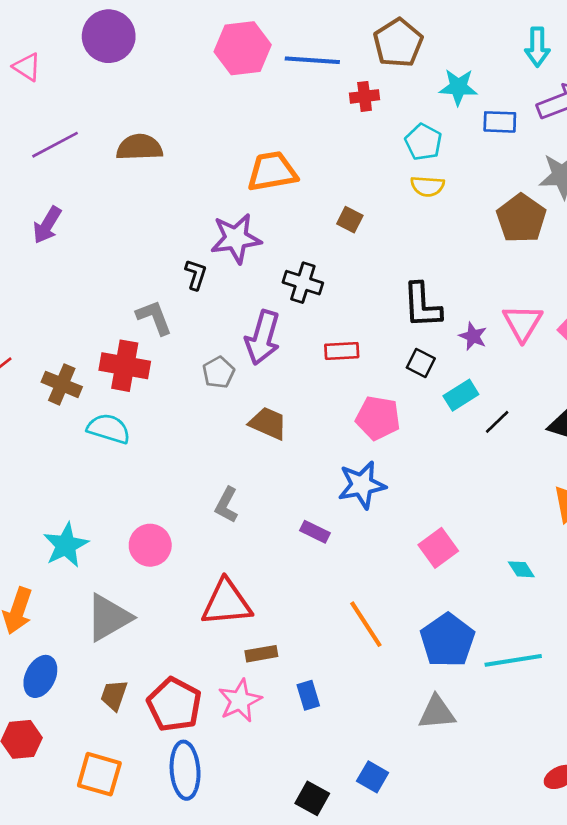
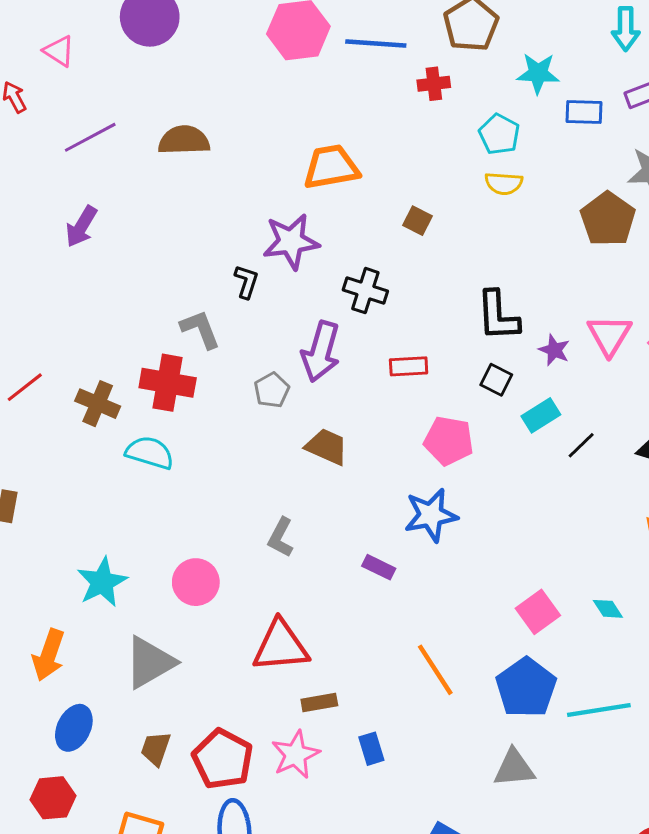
pink square: (438, 548) -> (538, 612), moved

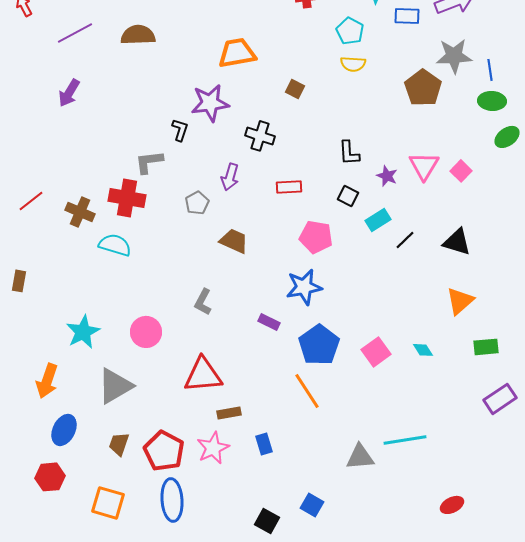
black L-shape: (498, 316) -> (349, 153), size x0.7
gray L-shape: (200, 329) -> (149, 162), turned -76
purple arrow: (321, 352) -> (230, 177), size x0.7
blue pentagon: (526, 688) -> (319, 345), moved
cyan line: (599, 710) -> (405, 440), moved

